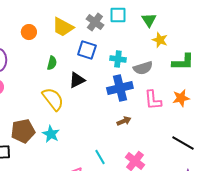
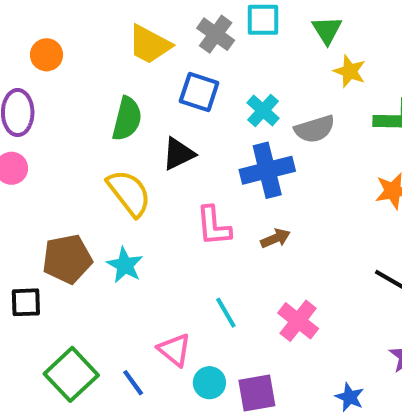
orange circle: (29, 32) -> (47, 55), moved
cyan cross: (118, 59) -> (263, 110), turned 35
green semicircle: (52, 63) -> (127, 119), size x1.5
pink L-shape: (153, 100) -> (214, 226), moved

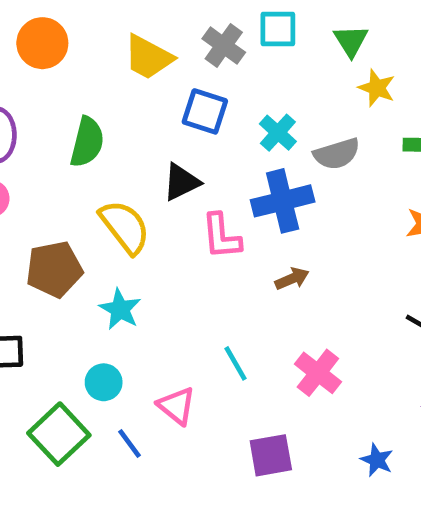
orange circle: (47, 55) -> (42, 43), moved, size x1.4
green semicircle: (127, 119) -> (87, 142), moved
pink L-shape: (214, 226) -> (221, 236), moved
brown pentagon: (67, 259) -> (54, 269), moved
cyan circle: (209, 383) -> (104, 382), moved

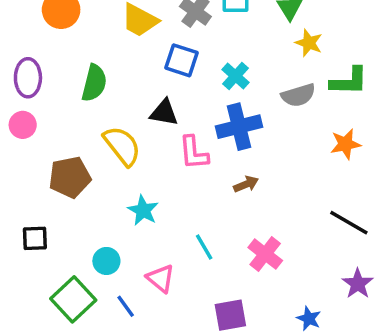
gray semicircle: (337, 154) -> (298, 95), moved
black triangle: (181, 182) -> (164, 113), turned 36
cyan star: (120, 309) -> (143, 210), moved

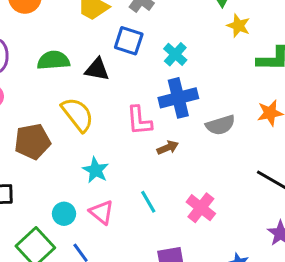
green semicircle: (94, 83) -> (53, 60), turned -108
gray semicircle: (298, 95) -> (220, 125), moved
black triangle: (164, 113) -> (97, 69), moved
brown arrow: (246, 184) -> (168, 148), moved
pink triangle: (161, 278) -> (102, 212), moved

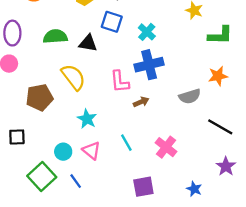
gray semicircle: (220, 125) -> (190, 96), moved

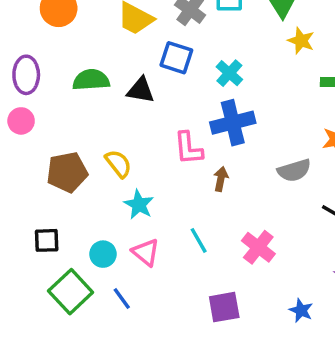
yellow semicircle: (73, 77) -> (118, 164), moved, size x0.7
brown arrow: (141, 102) -> (221, 179), turned -56
black square: (17, 137) -> (47, 240), moved

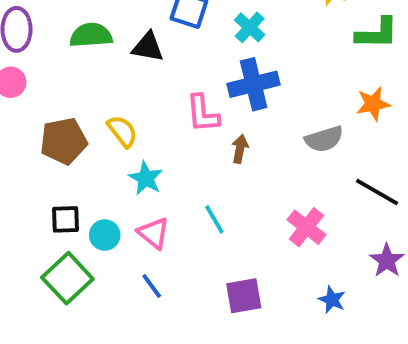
black square: (47, 240) -> (65, 219), moved
pink cross: (258, 247) -> (306, 227), moved
blue line: (122, 298) -> (152, 286), moved

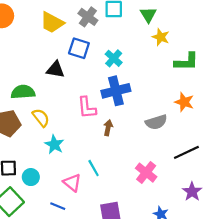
green semicircle: (91, 35) -> (23, 92), moved
orange star: (373, 104) -> (184, 102), turned 30
black line: (377, 192) -> (186, 152), turned -55
pink triangle: (154, 233) -> (72, 183), moved
blue line: (152, 286) -> (58, 206), turned -32

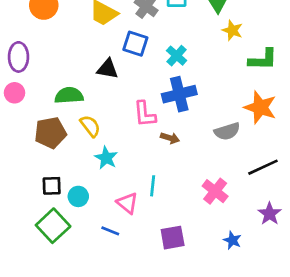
orange star: (184, 102) -> (260, 107), size x1.4
brown arrow: (108, 128) -> (170, 138), turned 96
cyan line: (94, 168) -> (153, 186), turned 36

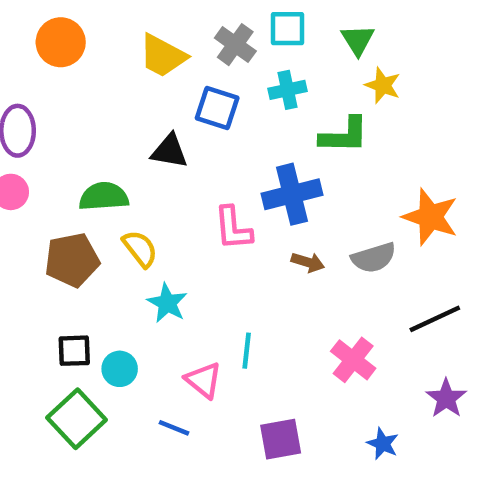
cyan cross: (177, 56) -> (287, 90), moved, turned 36
green L-shape: (263, 60) -> (344, 135), moved
brown arrow: (170, 138) -> (308, 262), moved

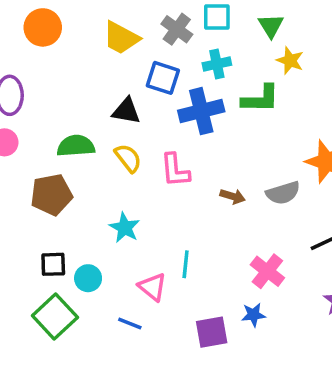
blue cross: (292, 194) -> (201, 111), moved
yellow semicircle: (140, 249) -> (128, 158), moved
blue star: (383, 444) -> (253, 315), moved, turned -30

